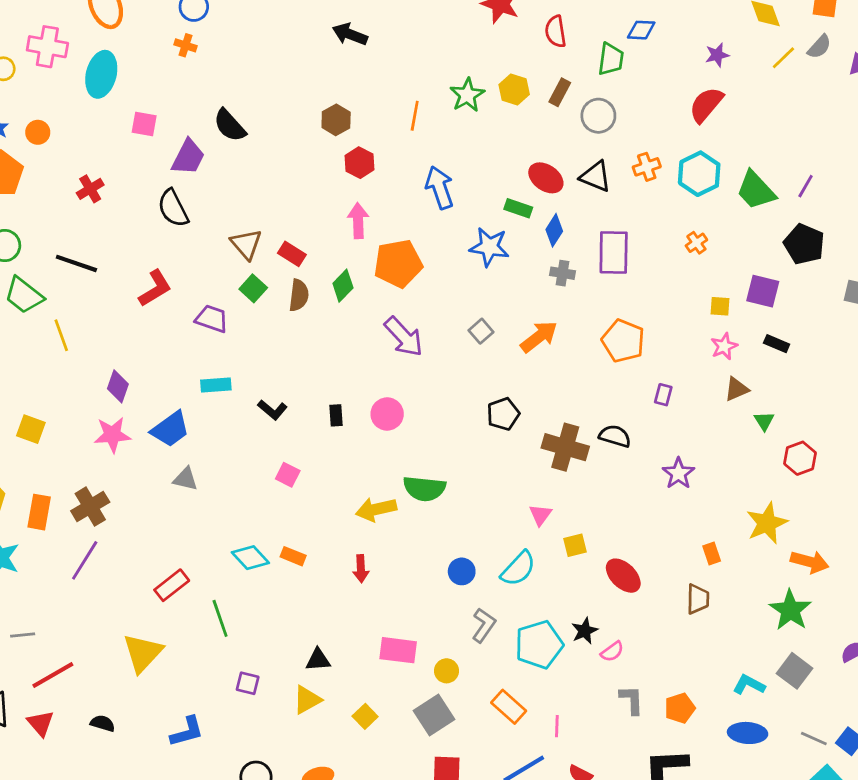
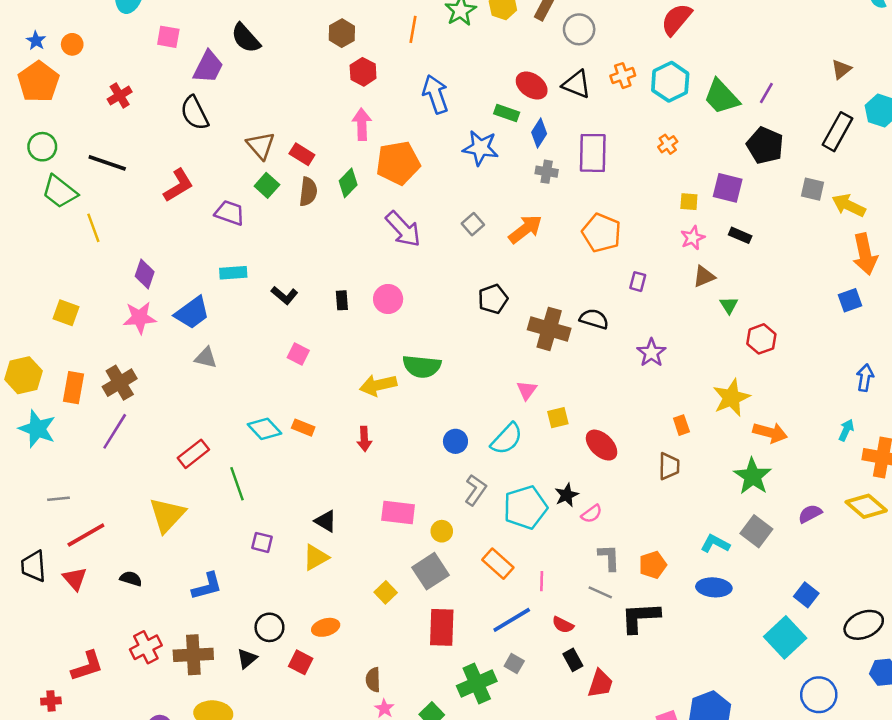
black triangle: (318, 660) -> (326, 521), turned 35
yellow square: (365, 716) -> (386, 592), moved
gray line: (814, 739) -> (600, 592), moved

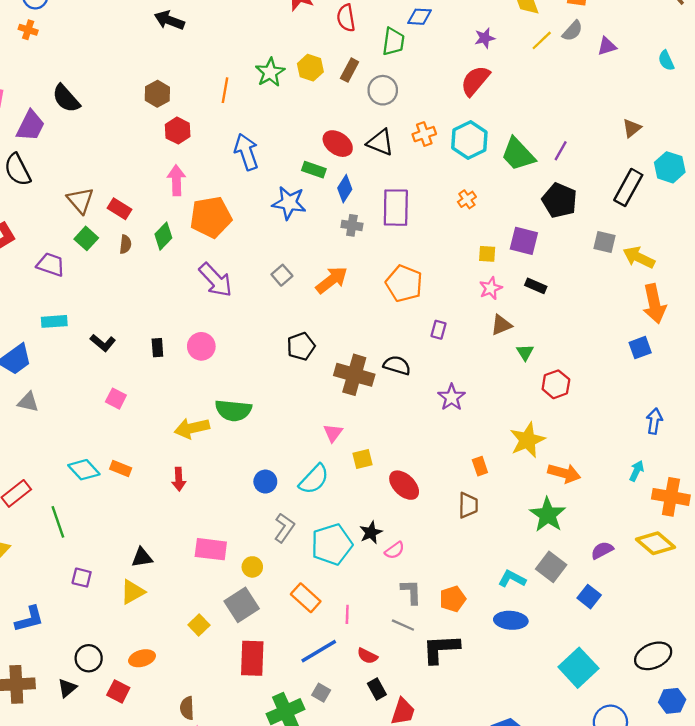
brown semicircle: (308, 192) -> (125, 244), size x0.7
black triangle: (326, 521) -> (142, 557), turned -40
blue square: (806, 595) -> (589, 597), moved

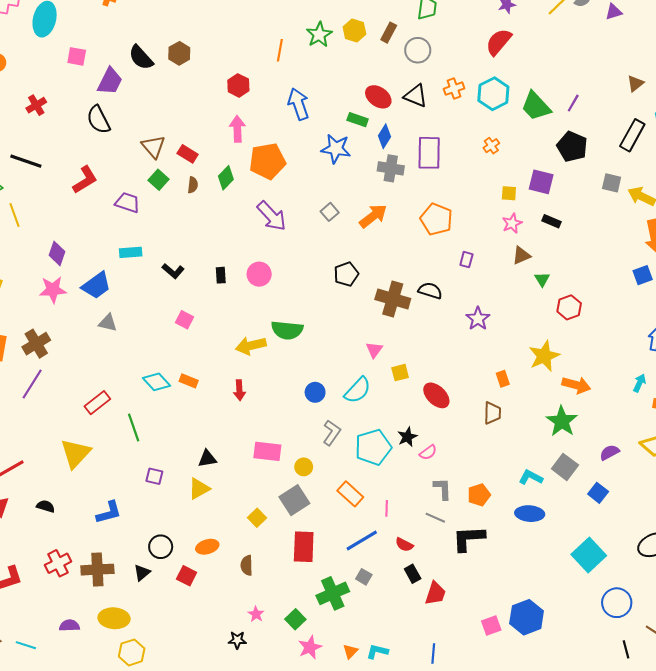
brown hexagon: (157, 94) -> (179, 53), moved
gray cross: (352, 225) -> (391, 168), size x1.4
brown semicircle: (187, 708) -> (247, 565), moved

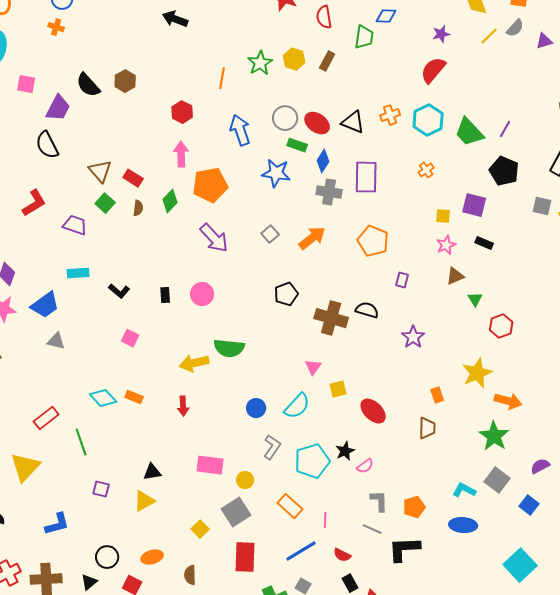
gray circle: (418, 50) -> (285, 118), moved

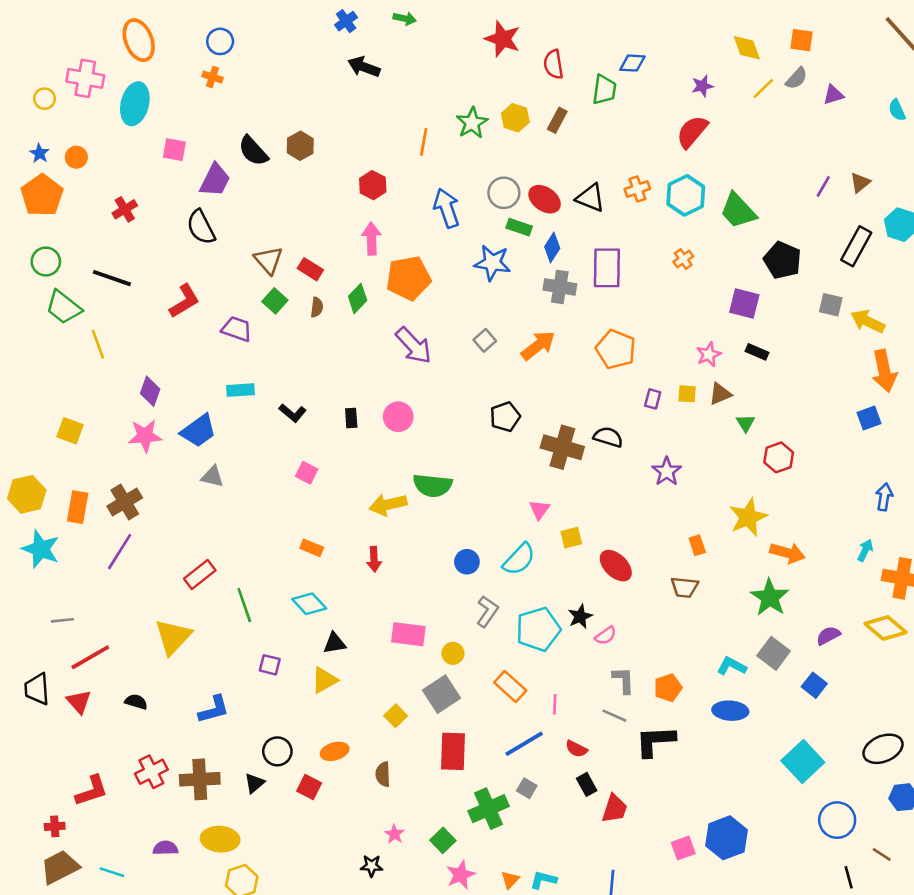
purple line: (505, 129) -> (823, 186), moved
yellow square: (443, 216) -> (687, 394), moved
cyan diamond: (103, 398) -> (309, 604), moved
brown trapezoid: (427, 428) -> (684, 587), turned 95

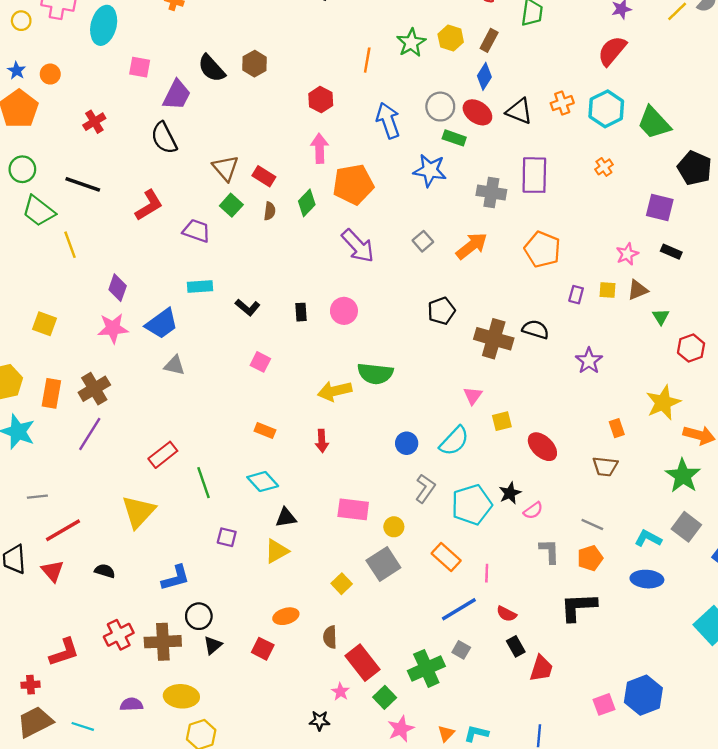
blue diamond: (552, 248) -> (484, 76), moved
gray line: (615, 716) -> (592, 524), moved
black circle: (277, 751) -> (199, 616), moved
red rectangle: (453, 751) -> (363, 663), moved, turned -40

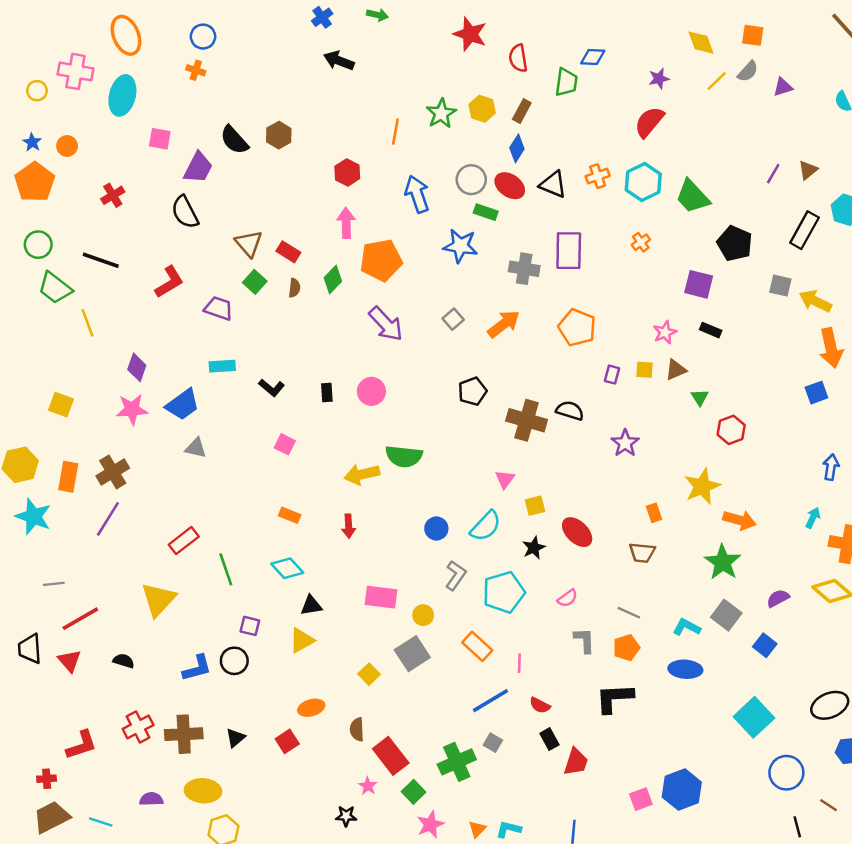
black star: (510, 493) -> (534, 548), moved
black circle: (199, 616) -> (234, 661), moved
red square: (263, 649) -> (287, 741), turned 30

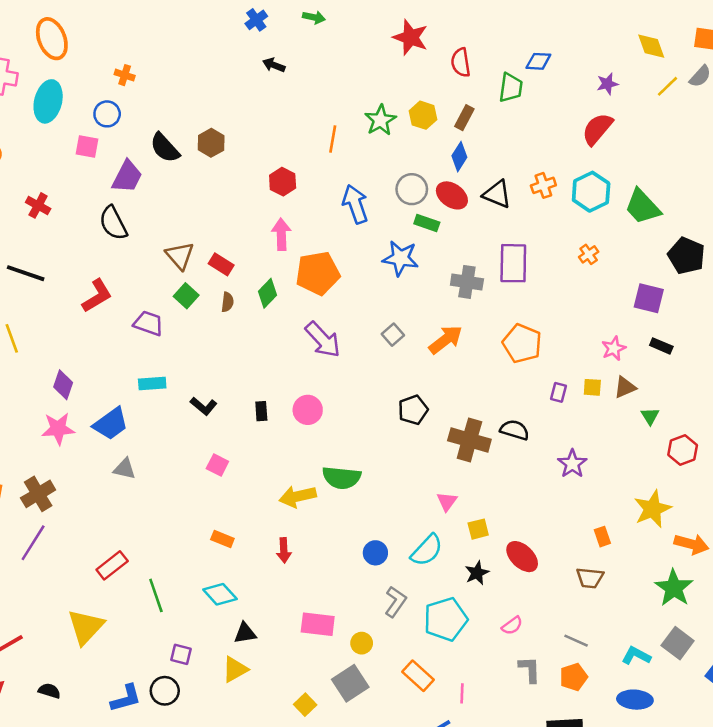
blue circle: (203, 37) -> (107, 114), moved
black arrow: (339, 61) -> (274, 65), size x0.7
red cross: (113, 195) -> (38, 205), turned -30

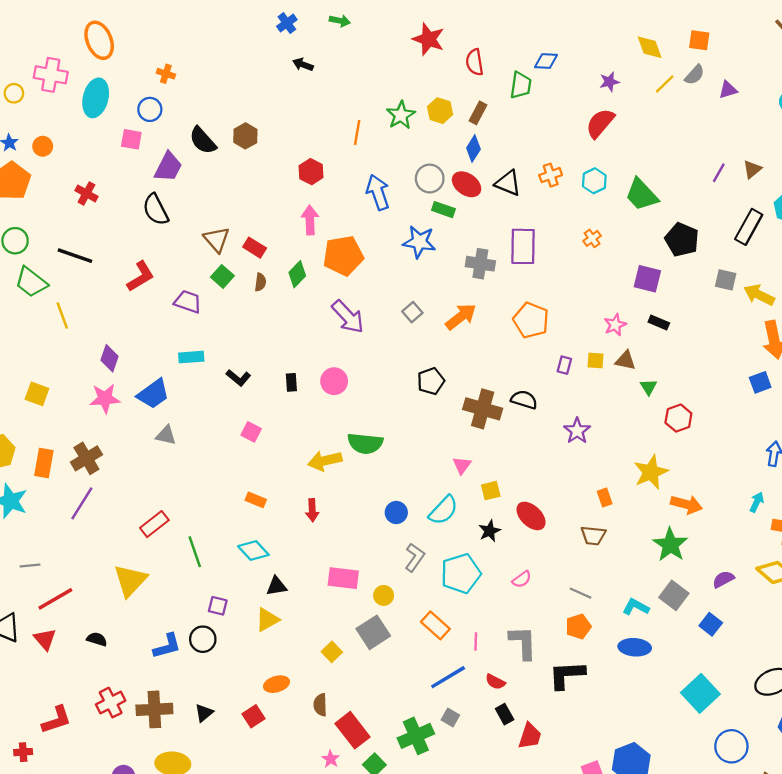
cyan hexagon: (591, 192) -> (594, 181), size x0.7
brown triangle: (625, 387) -> (625, 360), turned 35
gray L-shape: (530, 669) -> (523, 643), moved, size x1.4

